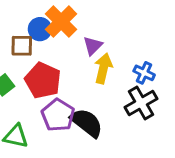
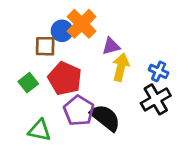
purple triangle: (93, 46) -> (111, 46), turned 30

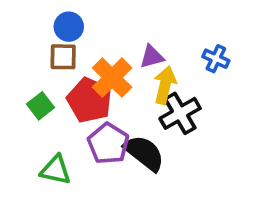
orange cross: (82, 24) -> (112, 78), moved
blue circle: (62, 31) -> (69, 27), moved
blue cross: (159, 71) -> (216, 59), moved
black cross: (156, 99) -> (180, 113), moved

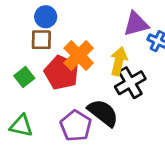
purple triangle: (152, 57) -> (136, 24), moved, size x1.4
purple pentagon: (108, 144) -> (76, 126), moved
green triangle: (56, 170) -> (21, 126), moved

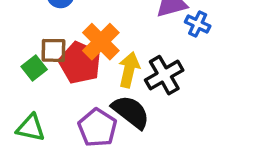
brown square: (41, 40) -> (53, 50), moved
yellow arrow: (119, 61) -> (129, 70), moved

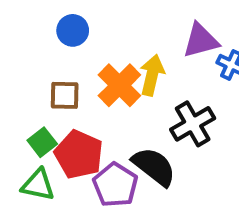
red pentagon: (80, 63) -> (79, 154), moved
green square: (34, 68) -> (42, 142), moved
yellow arrow: (129, 70) -> (152, 75), moved

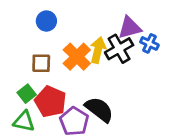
black cross: (193, 124) -> (119, 49), moved

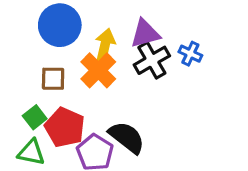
blue circle: (46, 21) -> (60, 25), size x1.6
purple triangle: (130, 28) -> (145, 34), moved
yellow arrow: (98, 50) -> (105, 45), moved

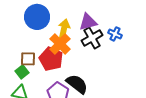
brown square: (53, 79) -> (28, 59), moved
red pentagon: (65, 127) -> (51, 59), moved

